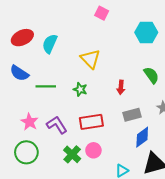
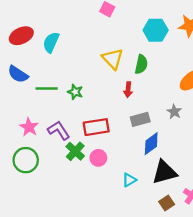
yellow triangle: (90, 59) -> (113, 59), moved
green semicircle: (151, 75) -> (141, 64), moved, turned 48
green star: (80, 89) -> (75, 92), moved
green cross: (72, 154) -> (75, 151), moved

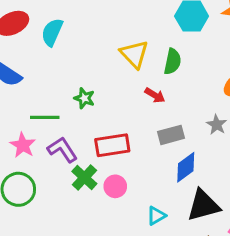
green line: (47, 89) -> (45, 117), moved
red arrow: (128, 90) -> (155, 95), turned -64

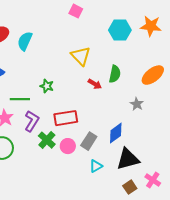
green semicircle: (173, 62) -> (115, 74), moved
gray rectangle: (171, 135) -> (89, 141), moved, turned -42
purple L-shape: (62, 150) -> (32, 121), turned 65

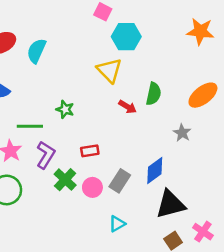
cyan hexagon: (120, 30) -> (126, 37), moved
red rectangle: (66, 118) -> (90, 151), size x0.6
cyan triangle: (96, 166) -> (117, 224), moved

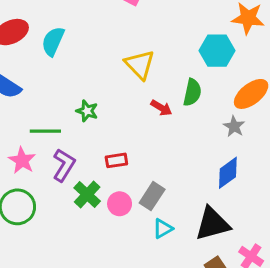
cyan hexagon: (126, 37) -> (217, 51), moved
gray star: (182, 133) -> (234, 126), moved
blue diamond: (155, 170) -> (228, 173), moved
cyan triangle: (117, 224) -> (163, 229), moved

